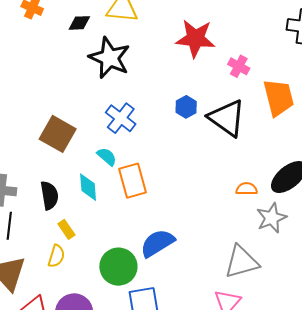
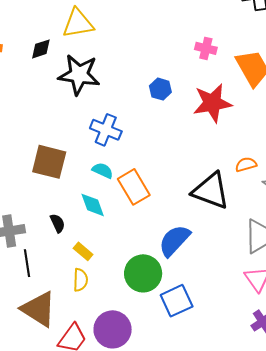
red star: (195, 38) -> (212, 103), moved
blue hexagon: (186, 107) -> (160, 89), moved
black triangle: (227, 118) -> (211, 191), moved
black semicircle: (49, 195) -> (58, 223), size x0.7

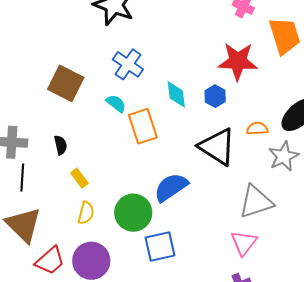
blue hexagon: (160, 89) -> (215, 96), moved
cyan diamond: (93, 205) -> (176, 94), moved
yellow semicircle: (80, 280) -> (86, 213), moved

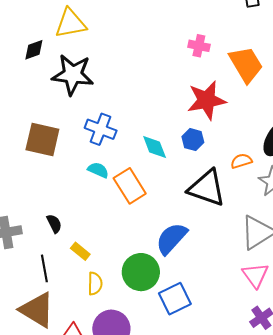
brown square: (66, 83) -> (42, 139), moved
black line: (22, 177) -> (44, 268), moved

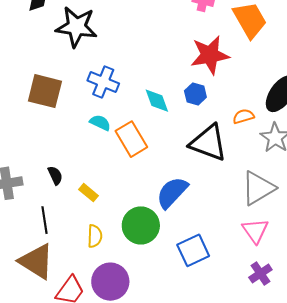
yellow rectangle: (80, 251) -> (88, 193), moved
blue square: (175, 299) -> (193, 250), moved

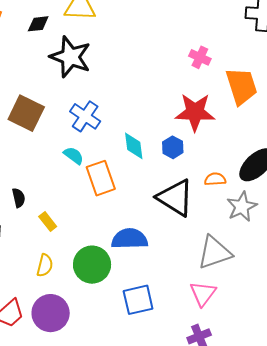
blue semicircle: (172, 193) -> (129, 239), turned 33

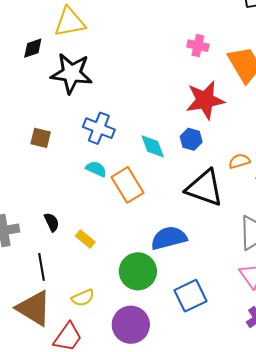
brown square: (26, 113) -> (41, 138), size x0.6
yellow semicircle: (45, 265) -> (83, 298), moved, turned 65
purple circle: (51, 313) -> (131, 325), moved

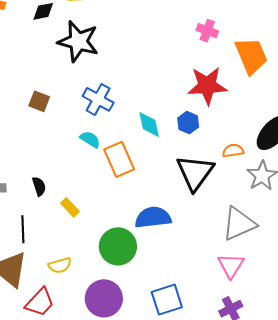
black triangle: (205, 188) -> (195, 173), turned 39
blue square: (191, 296) -> (167, 300), moved

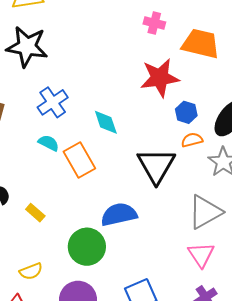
orange trapezoid: (251, 56) -> (201, 44), turned -48
blue cross: (98, 99) -> (53, 102), turned 32
blue hexagon: (188, 123) -> (186, 112), moved

